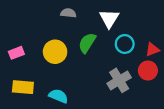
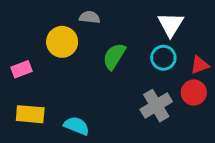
white triangle: (109, 19) -> (171, 24), moved
yellow circle: (55, 52) -> (62, 42), moved

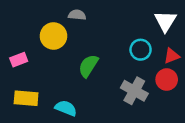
white triangle: (171, 24) -> (165, 21), moved
green semicircle: (114, 56) -> (88, 66), moved
gray cross: (156, 106) -> (134, 91), turned -30

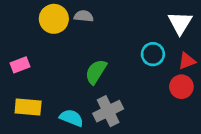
yellow circle: (53, 36) -> (54, 19), moved
gray cross: (134, 91) -> (108, 111), moved, turned 35

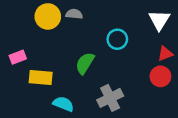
cyan circle: (153, 54) -> (117, 39), moved
yellow rectangle: (28, 107) -> (41, 78), moved
gray cross: (108, 111) -> (110, 98), moved

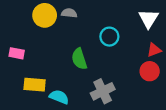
pink rectangle: (18, 57) -> (17, 53), turned 32
green semicircle: (85, 63) -> (79, 59), turned -50
yellow rectangle: (41, 78) -> (35, 85), moved

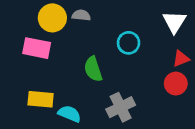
pink rectangle: (17, 53) -> (37, 48), moved, size x1.5

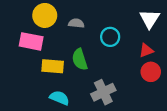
gray semicircle: (81, 15) -> (76, 23), moved
red triangle: (181, 59) -> (146, 50), moved
yellow rectangle: (41, 99) -> (53, 66), moved

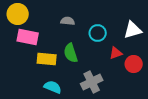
yellow circle: (45, 15) -> (18, 14), moved
white triangle: (150, 19) -> (133, 30), moved, turned 42
red triangle: (146, 50) -> (116, 53), moved

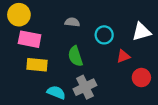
yellow rectangle: (47, 59) -> (37, 65), moved
red circle: (134, 64) -> (141, 78), moved
gray cross: (92, 82) -> (85, 87), moved

